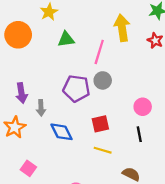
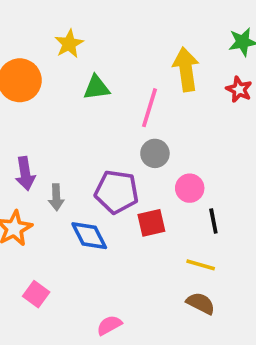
purple pentagon: (76, 88) -> (117, 192), moved
pink circle: (143, 107) -> (190, 188), moved
black line: (139, 134) -> (213, 221), moved
yellow line: (103, 150) -> (201, 265), moved

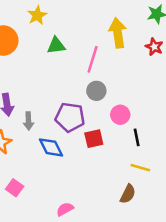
yellow line: (201, 265) -> (140, 168), moved
brown semicircle: (201, 303) -> (128, 194), turned 90

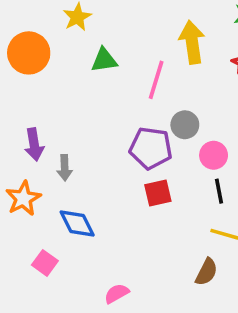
gray circle: (96, 91) -> (185, 125), moved
pink circle: (120, 115) -> (214, 155), moved
purple pentagon: (70, 117) -> (151, 148), moved
blue diamond: (51, 147) -> (77, 223), moved

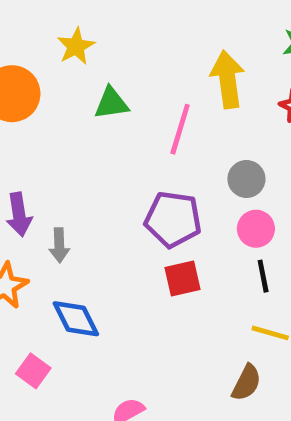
gray circle: (185, 125) -> (246, 179), moved

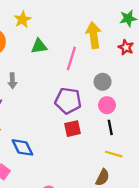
gray arrow: (59, 245) -> (12, 81), moved

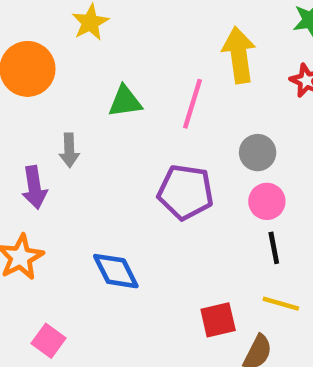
green triangle: (39, 46) -> (125, 101), moved
red square: (72, 129) -> (218, 320), moved
blue diamond: (22, 147) -> (116, 271), moved

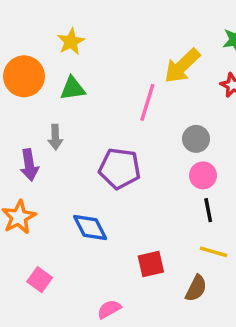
yellow arrow: (239, 55) -> (182, 66), turned -126
green triangle: (125, 101) -> (73, 88), moved
purple pentagon: (186, 192) -> (120, 168), moved
red square: (218, 320) -> (151, 264), moved

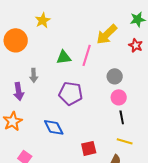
green triangle: (73, 88) -> (64, 57), moved

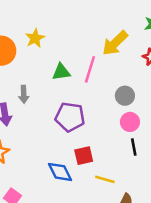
yellow star: (43, 20) -> (35, 38), moved
blue diamond: (54, 127) -> (60, 172), moved
yellow line: (125, 141) -> (105, 179), moved
red square: (89, 148) -> (84, 156), moved

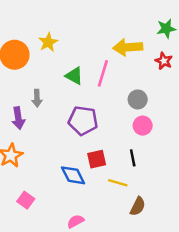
yellow arrow: (115, 43) -> (128, 47), turned 40
green triangle: (61, 72) -> (74, 76), turned 36
black line: (134, 147) -> (133, 158), moved

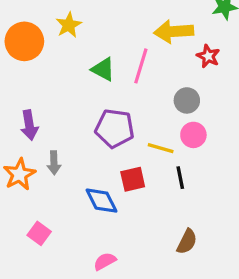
red star: (164, 61) -> (208, 56), moved
gray arrow: (37, 98) -> (54, 163), moved
yellow line: (118, 183) -> (161, 148), moved

